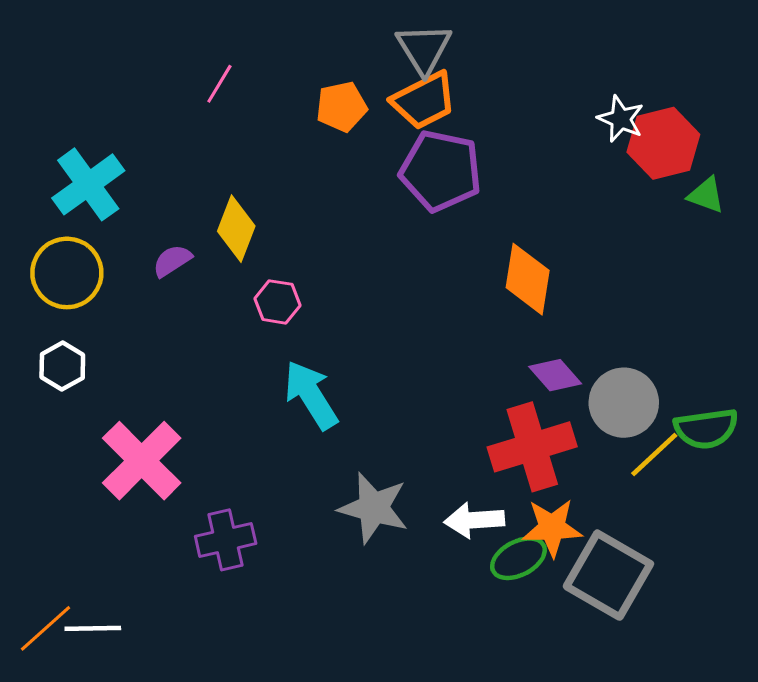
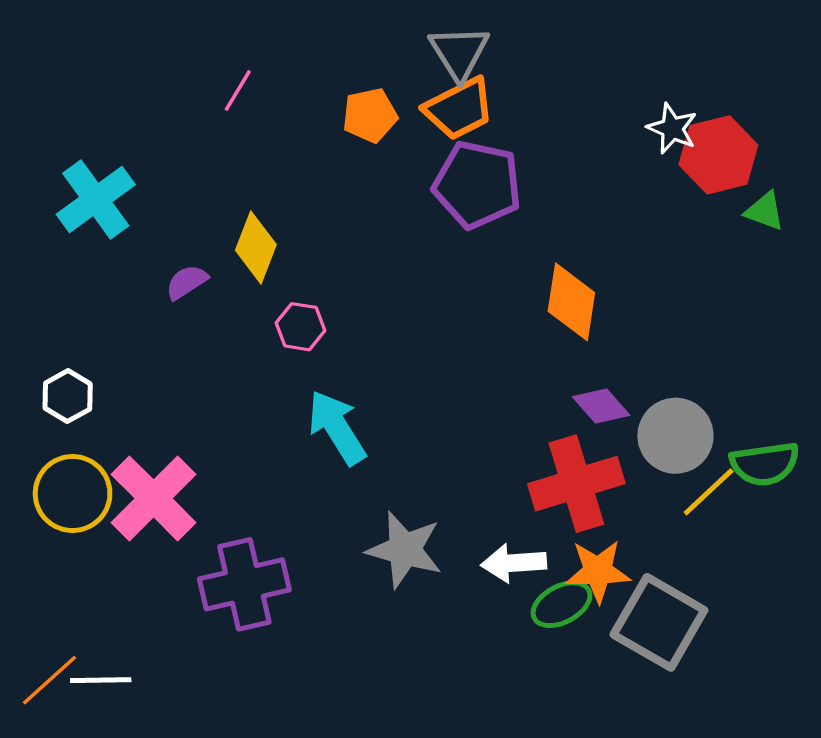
yellow circle: (67, 273) -> (73, 494), moved
purple cross: (226, 540) -> (244, 584), size x1.4

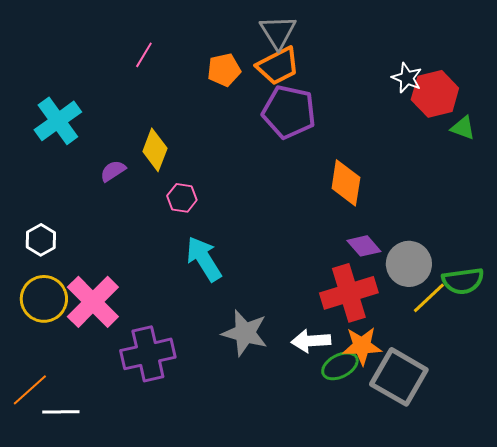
orange line: (49, 680) -> (30, 390), moved

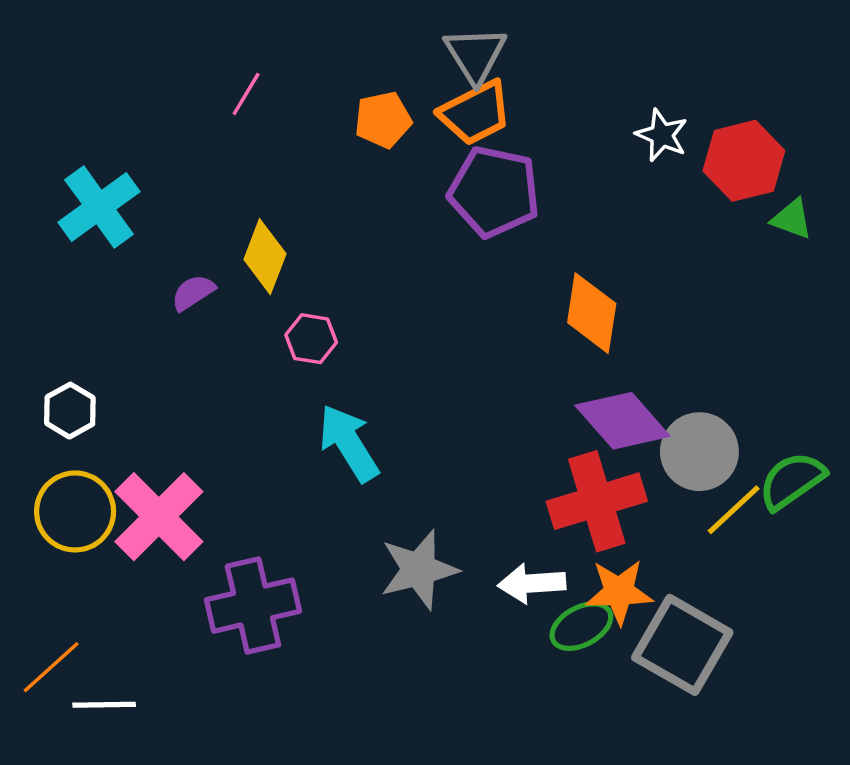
white star: (407, 78) -> (662, 135), moved
purple diamond: (364, 246) -> (622, 421), size x1.6
green semicircle: (463, 281) -> (792, 481), turned 153
gray star: (245, 333) -> (419, 570), turned -30

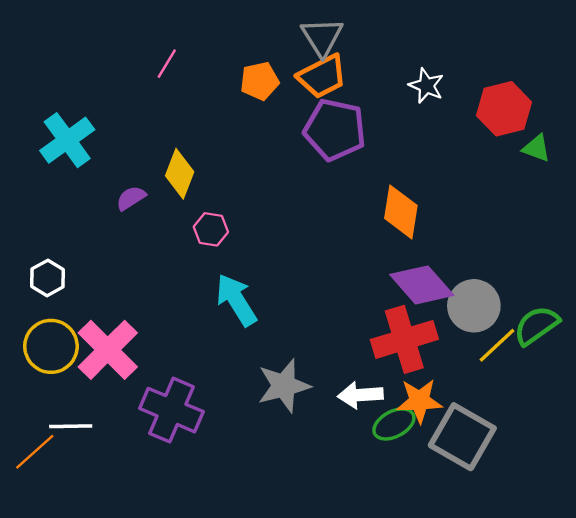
white star: (662, 135) -> (426, 86), moved
purple cross: (253, 606) -> (171, 410), turned 36
white line: (104, 705) -> (71, 426), moved

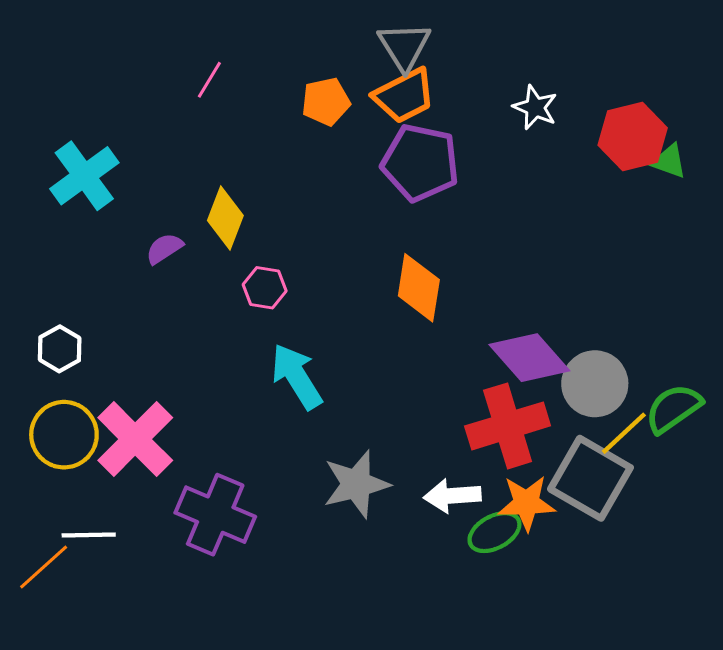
green triangle: (536, 148) -> (669, 161), moved
orange diamond: (401, 212) -> (419, 288), moved
gray square: (462, 437) -> (590, 478), moved

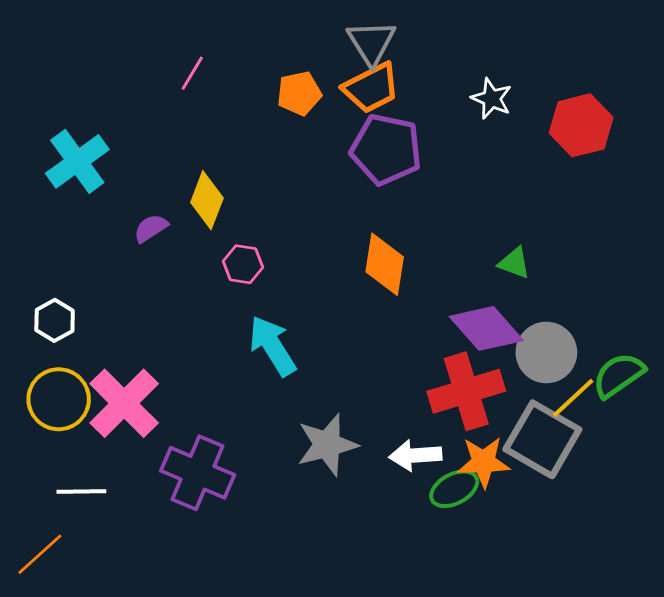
green triangle: (669, 161) -> (514, 263), moved
orange line: (44, 567) -> (40, 554), moved

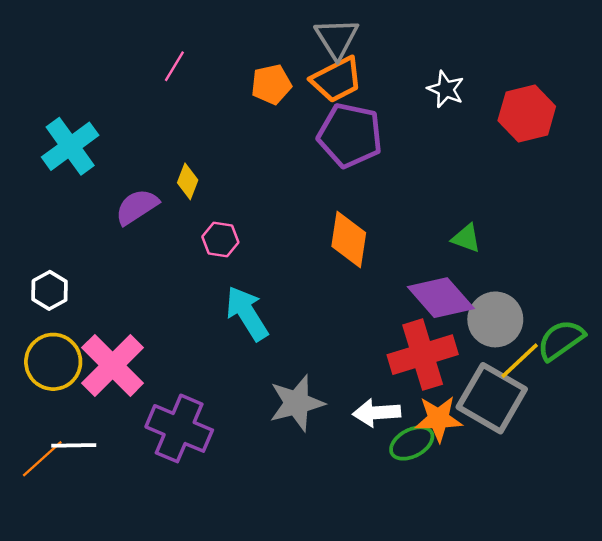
yellow diamond: (207, 200) -> (188, 181), size x0.7
purple semicircle: (151, 228) -> (137, 207), size x1.4
orange line: (40, 554) -> (42, 459), moved

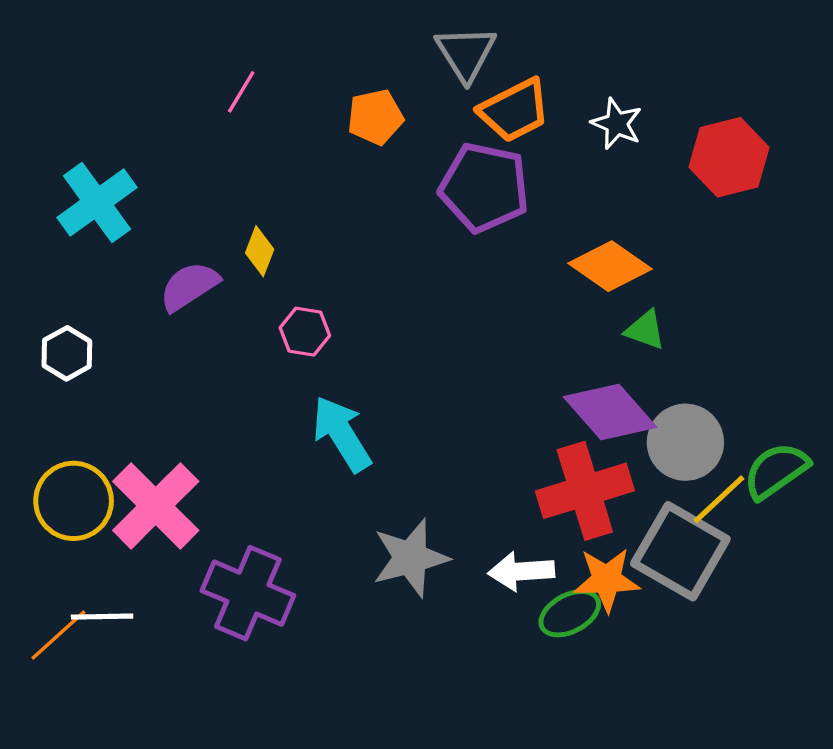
orange trapezoid: (337, 80) -> (514, 110), moved
orange diamond: (349, 239) -> (610, 266), moved, turned -64
white hexagon: (50, 290) -> (67, 353), moved

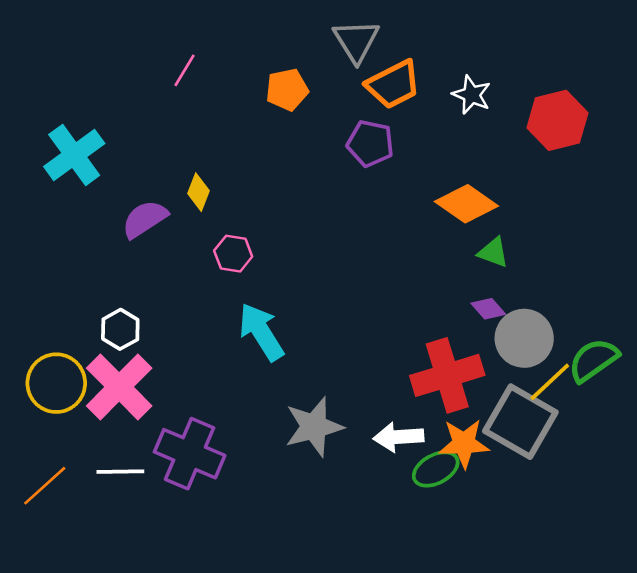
purple pentagon: (484, 187) -> (370, 143), size x0.7
white hexagon: (67, 353) -> (120, 329), moved
purple diamond: (610, 412) -> (488, 309), moved, size x0.5
white line: (102, 617) -> (120, 472), moved

